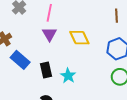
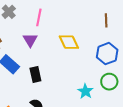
purple triangle: (49, 34) -> (30, 40), moved
cyan star: (68, 76) -> (85, 91), moved

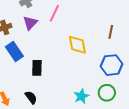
brown line: (106, 20) -> (111, 32), moved
purple triangle: (30, 40) -> (30, 23), moved

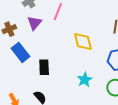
cyan star: (81, 96) -> (85, 80), moved

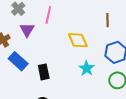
cyan star: (85, 80) -> (87, 68), moved

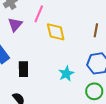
yellow diamond: (78, 40) -> (56, 32), moved

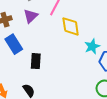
cyan star: (66, 74) -> (92, 46), moved

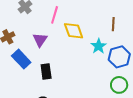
purple triangle: (31, 16) -> (40, 40), moved

